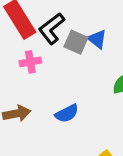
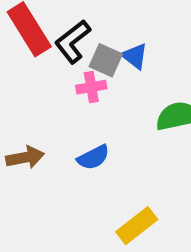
pink cross: (30, 62) -> (91, 87), moved

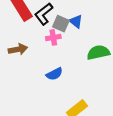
brown arrow: (25, 157) -> (18, 49), moved

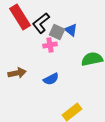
brown arrow: (18, 49) -> (17, 73), moved

